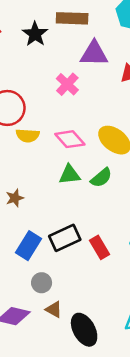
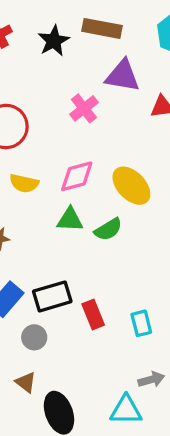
yellow semicircle: (28, 135) -> (24, 183), moved
pink diamond: (70, 139) -> (77, 176), turned -72
gray circle: (42, 283) -> (34, 337), moved

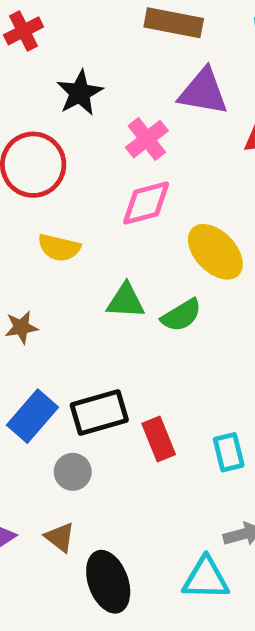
black star: (54, 41) -> (80, 93), moved
pink diamond: (77, 176) -> (146, 203), moved

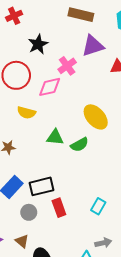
purple triangle: (203, 92) -> (93, 46), turned -30
pink diamond: (146, 203) -> (50, 87), moved
red rectangle: (159, 439) -> (59, 208), moved
cyan rectangle: (229, 452) -> (98, 206), turned 42

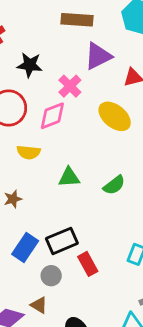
black star: (38, 44) -> (30, 65), turned -30
yellow ellipse: (96, 117) -> (115, 116), moved
green semicircle: (80, 145) -> (114, 185), moved
brown triangle: (22, 241) -> (39, 305), moved

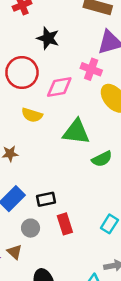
pink cross: (70, 86) -> (91, 69), moved, turned -36
green triangle: (69, 177) -> (76, 132), moved, size x1.4
black rectangle: (62, 241) -> (46, 199), size x0.7

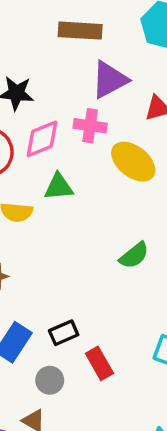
pink diamond: (59, 87) -> (42, 139), moved
green triangle: (76, 132) -> (59, 187), moved, size x0.7

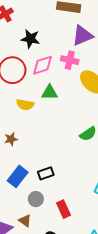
red rectangle: (99, 363) -> (63, 209), moved

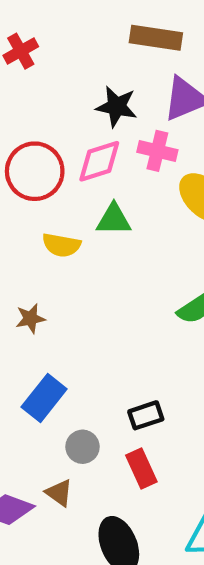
black star: (30, 39) -> (117, 106), moved
black rectangle: (46, 173) -> (146, 415), moved

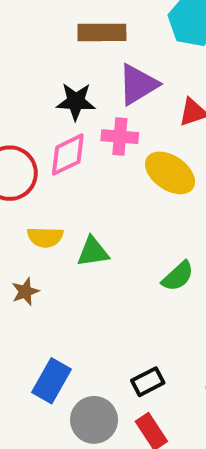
green triangle: (114, 220) -> (93, 252), moved
brown star: (30, 318) -> (25, 292), moved
gray circle: (83, 447) -> (94, 420), size x1.5

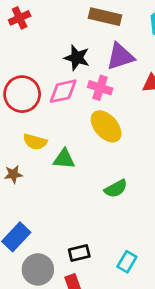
yellow ellipse: (170, 173) -> (106, 126), moved

